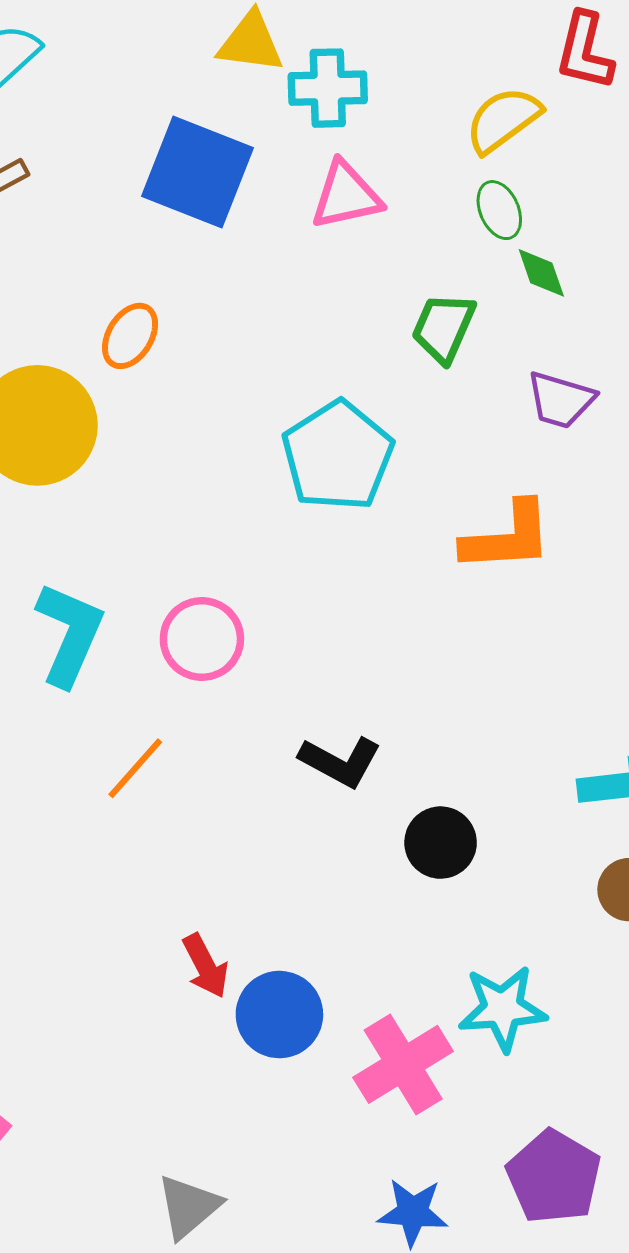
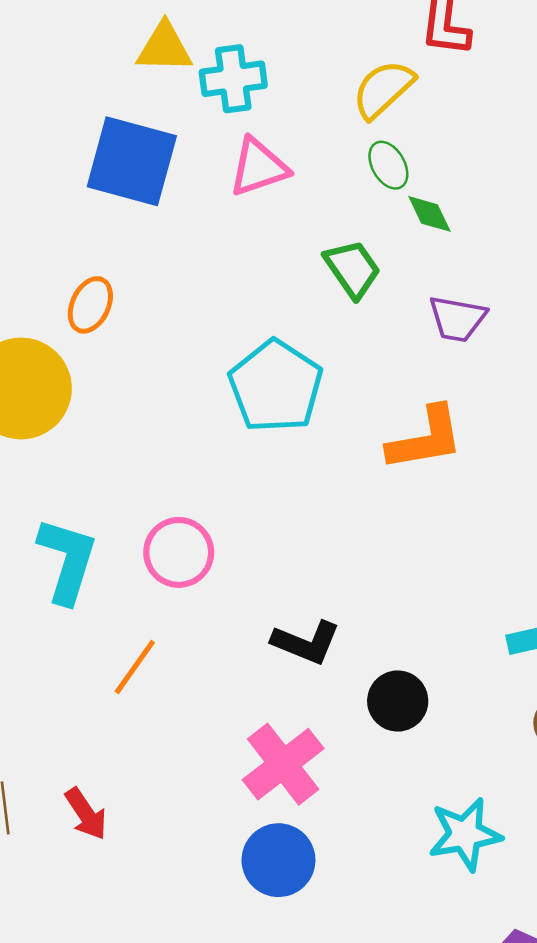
green trapezoid: (443, 328) -> (352, 269), turned 128
red arrow: (205, 966) -> (86, 814), moved
pink cross: (403, 1064) -> (283, 764), moved

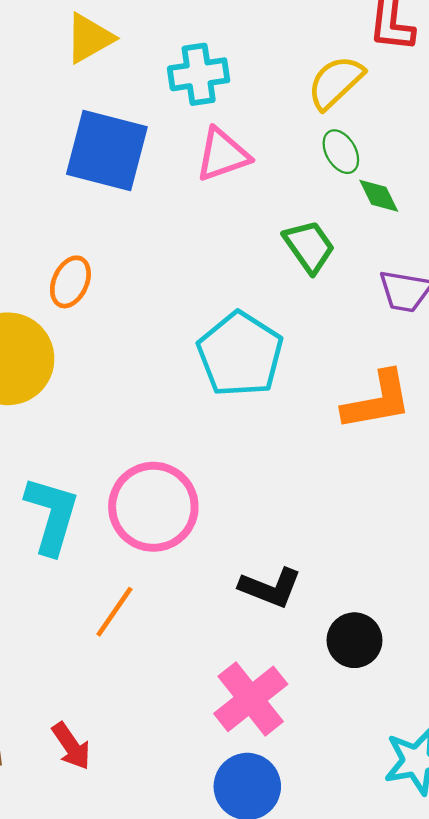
yellow triangle: (164, 48) -> (89, 38), moved, turned -30
pink circle: (179, 552) -> (153, 507), size x1.4

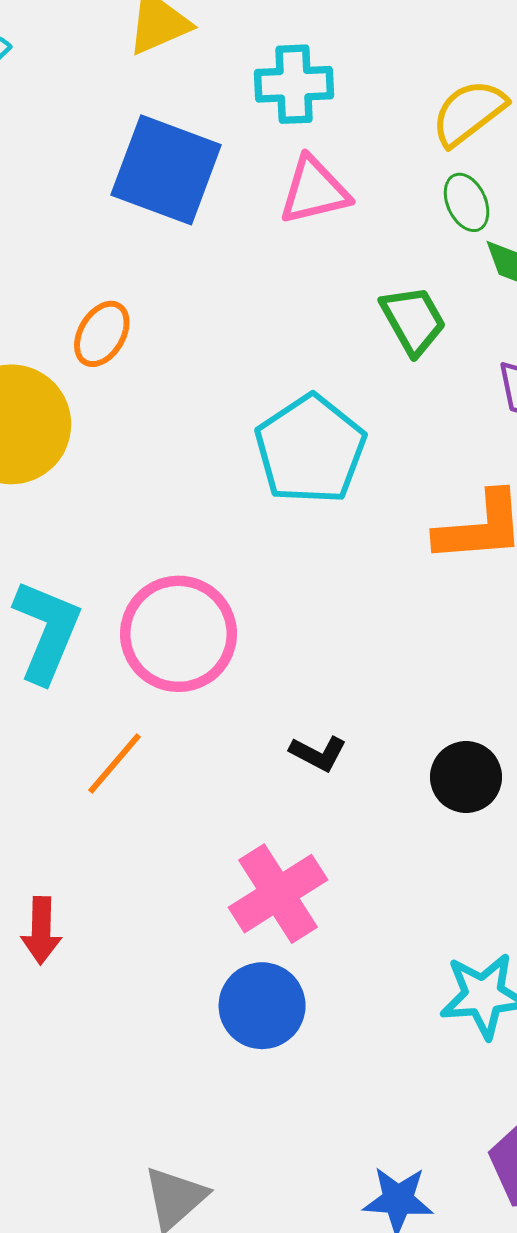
black L-shape: (270, 588) -> (318, 753), size x0.7
black circle: (354, 640) -> (466, 777), moved
red arrow: (71, 746) -> (41, 930), turned 30

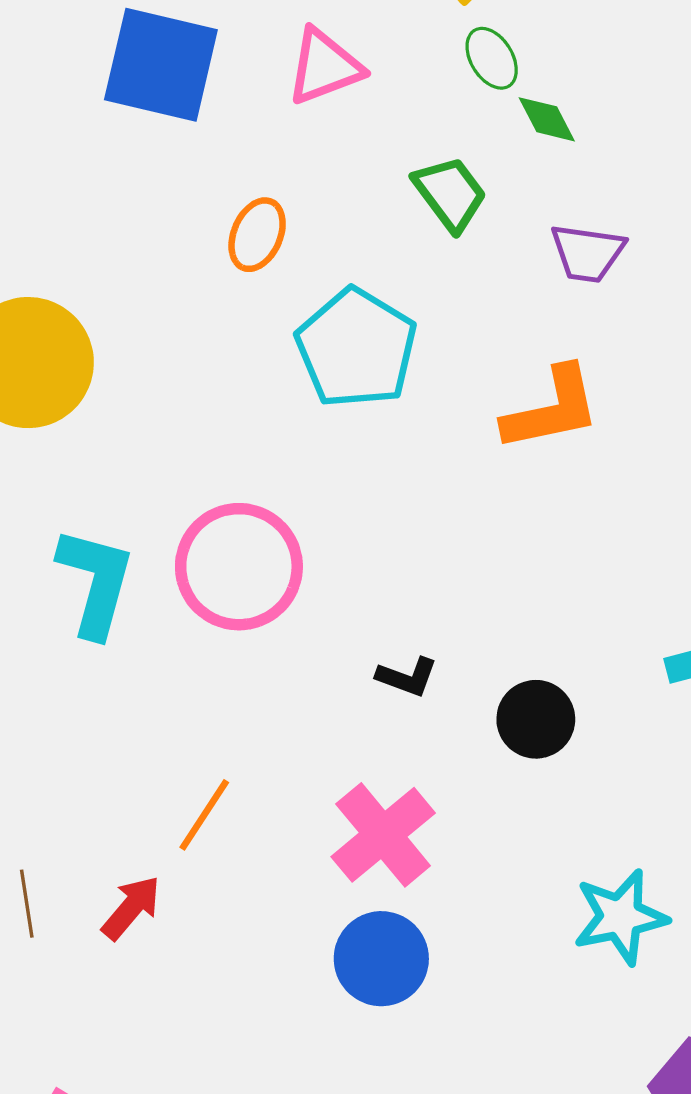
orange ellipse: (102, 334) -> (257, 235), moved
orange line: (115, 763) -> (204, 815), moved
black circle: (466, 777) -> (536, 719), moved
red arrow: (41, 930) -> (131, 908), turned -134

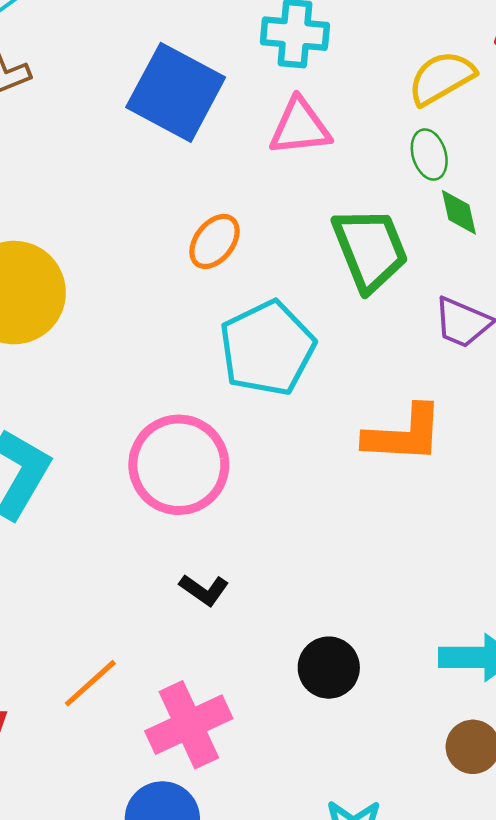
green trapezoid: (450, 193) -> (370, 249), size x1.4
pink circle: (239, 567) -> (179, 465), moved
black L-shape: (407, 677) -> (204, 590), moved
orange line: (204, 815) -> (90, 683), moved

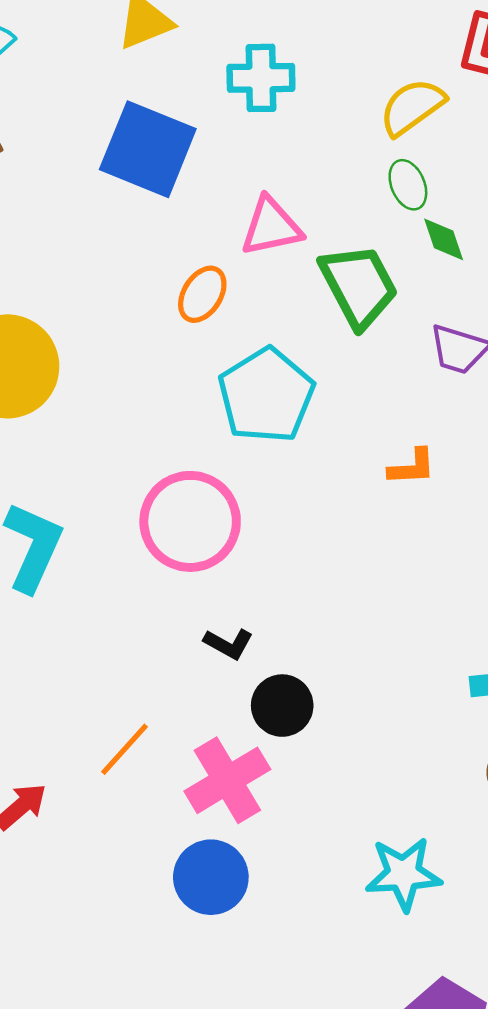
pink triangle: (300, 127) -> (271, 227), moved
orange L-shape: (404, 434) -> (412, 467), size x0.6
black circle: (329, 668) -> (282, 706), moved

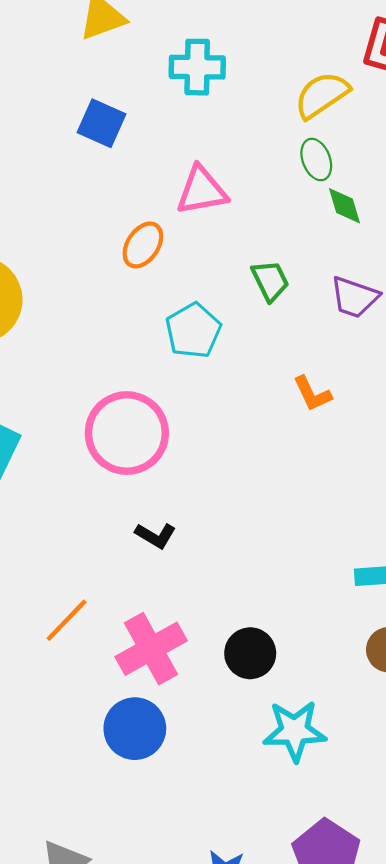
blue square: (148, 149) -> (102, 123), size x0.6
green trapezoid: (359, 286) -> (270, 281), moved, size x0.6
cyan pentagon: (266, 395) -> (193, 331), size x0.7
orange L-shape: (412, 467) -> (312, 394), turned 66
black circle: (282, 706) -> (250, 653), moved

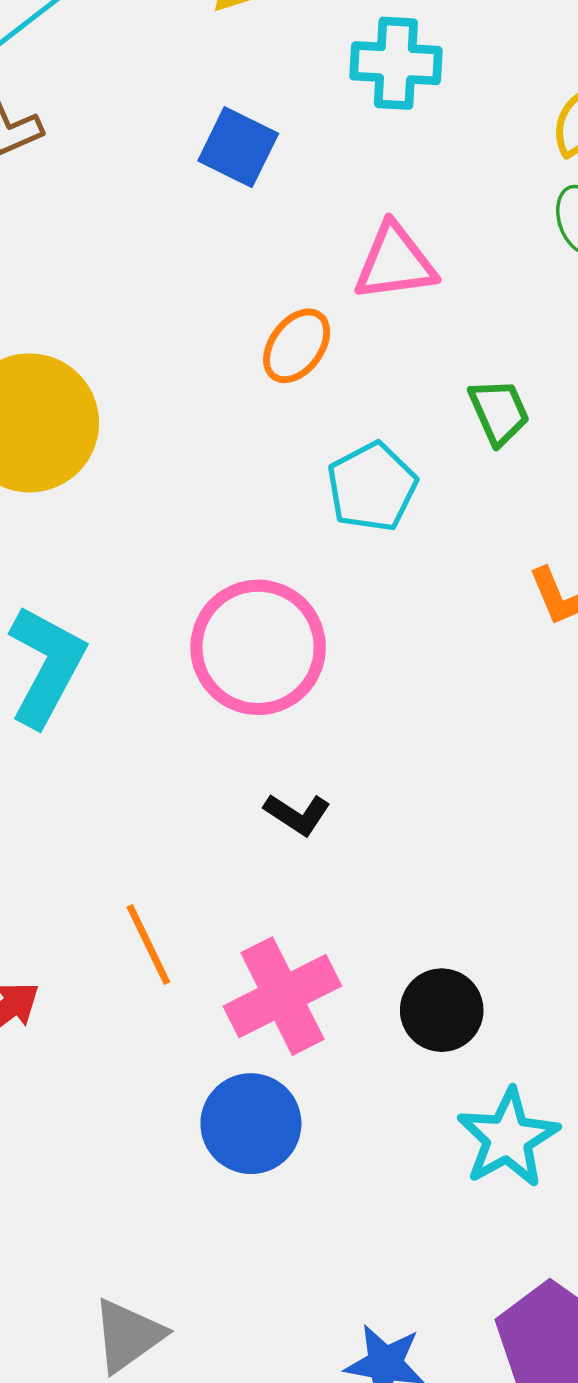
orange line: (67, 620) -> (148, 945), turned -72
cyan star: (295, 731) -> (508, 1138), turned -30

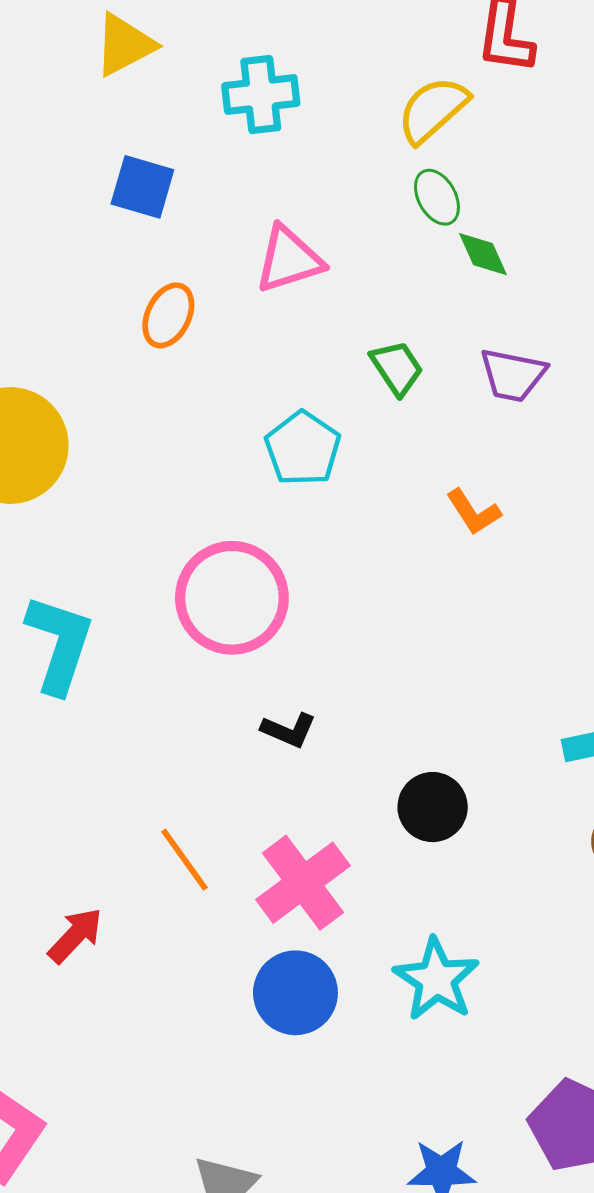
orange ellipse: (297, 346) -> (168, 315), moved
black circle: (442, 1010) -> (433, 807), moved
cyan star: (508, 1138) -> (436, 979), moved

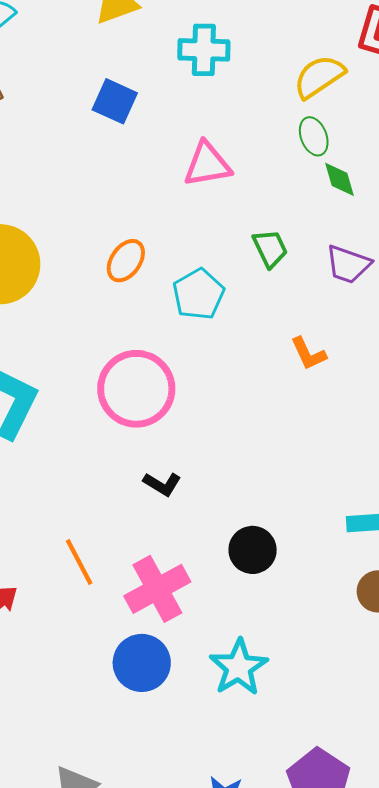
orange ellipse: (168, 315) -> (126, 261), moved

